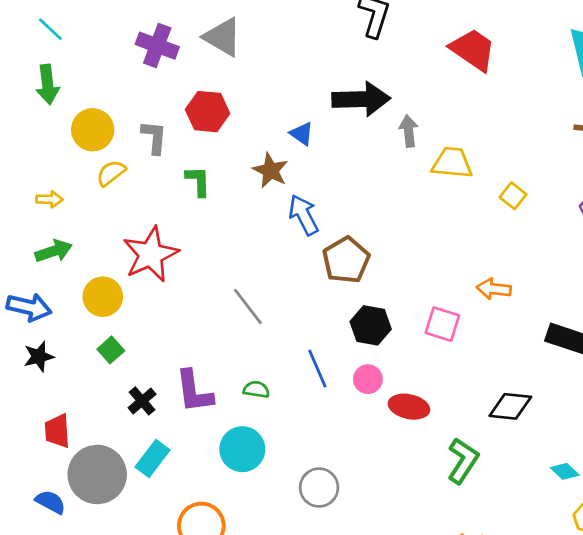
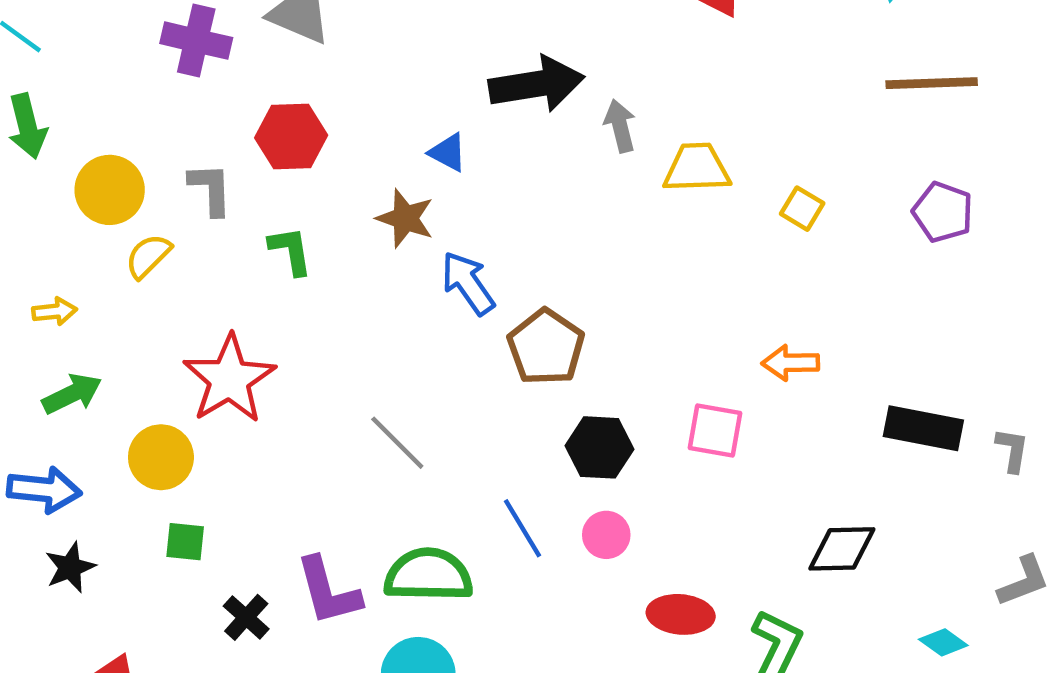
green square: (111, 350) -> (185, 542), turned -35
green semicircle: (256, 389) -> (428, 575), size x2.0
red ellipse: (409, 407) -> (681, 614), moved

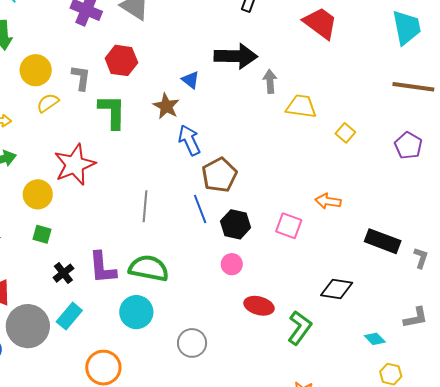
green L-shape: (291, 251) -> (112, 112), size x1.5
gray line: (397, 443) -> (145, 206), turned 40
blue line: (523, 528) -> (200, 209), moved

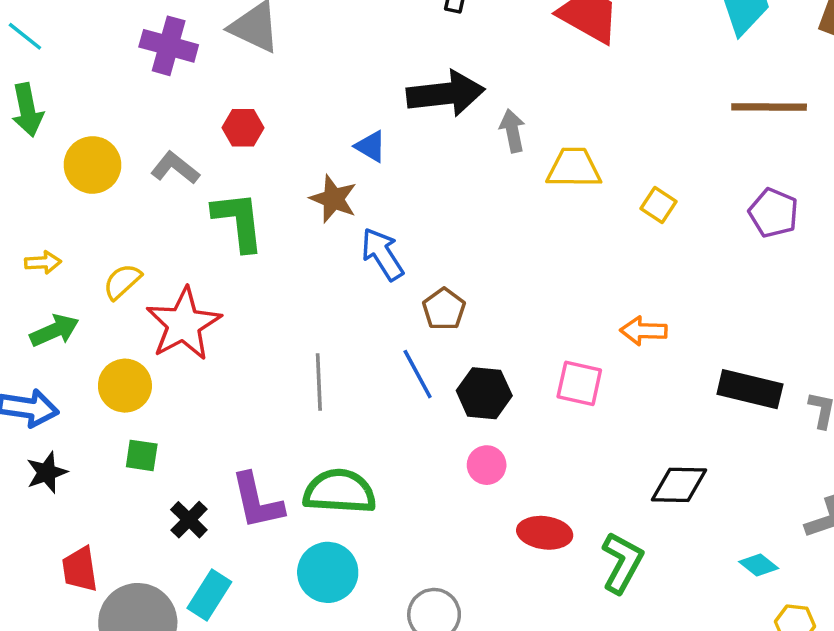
red hexagon: (121, 60) -> (243, 128), size x0.7
gray L-shape: (81, 78) -> (175, 168), turned -52
yellow semicircle: (48, 103) -> (122, 281), moved
brown pentagon: (219, 175) -> (444, 309), size x0.7

